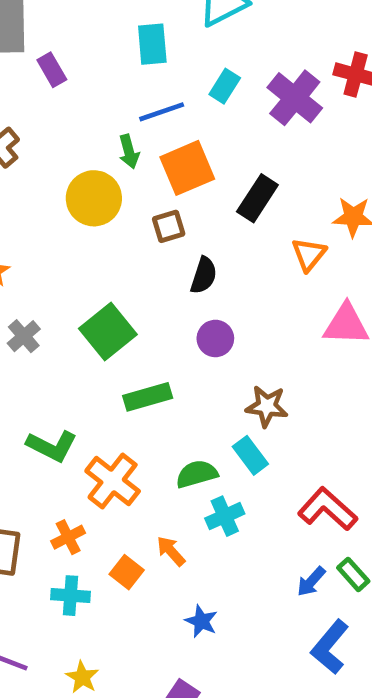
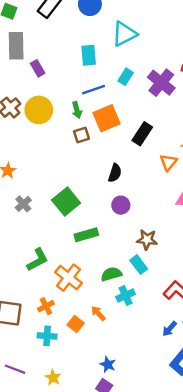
yellow circle: (94, 198) -> (39, 110), moved
brown square: (169, 226) -> (82, 135), moved
green L-shape: (52, 446) -> (38, 260), turned -55
blue star: (201, 621) -> (108, 364), moved

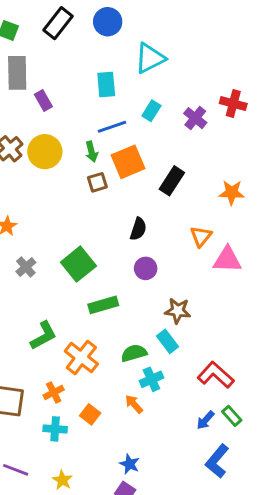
purple cross: (161, 83) -> (195, 118), size x0.7
orange triangle: (168, 162) -> (201, 236), moved
orange arrow: (98, 313) -> (134, 404), moved

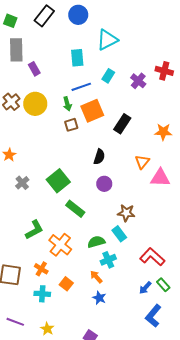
green rectangle: (103, 305) -> (75, 209), turned 54
orange cross: (54, 392) -> (41, 269), turned -32
blue star: (130, 464) -> (99, 298), moved

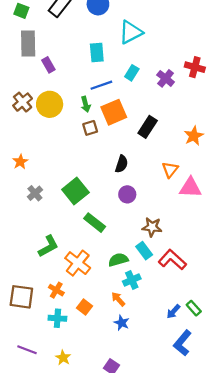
orange star: (163, 132) -> (194, 136), turned -30
red L-shape: (152, 257) -> (172, 260), moved

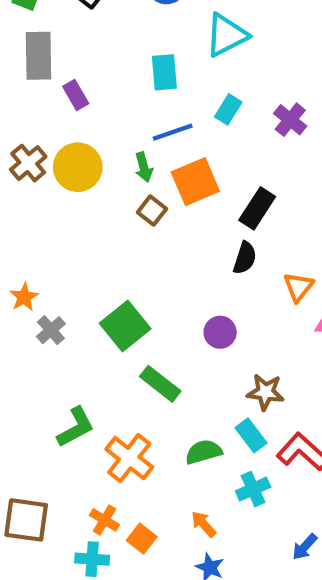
brown square: (90, 128) -> (152, 211), turned -35
orange star: (20, 162) -> (24, 297), moved
black semicircle: (122, 164) -> (245, 258), moved
cyan cross: (132, 280) -> (253, 489), moved
orange cross: (56, 290) -> (105, 520), moved

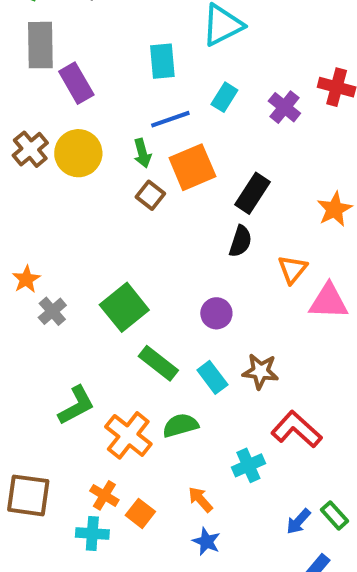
purple rectangle: (76, 95) -> (76, 83), size x1.4
cyan rectangle: (251, 435) -> (212, 377), moved
green semicircle: (204, 452) -> (180, 425), moved

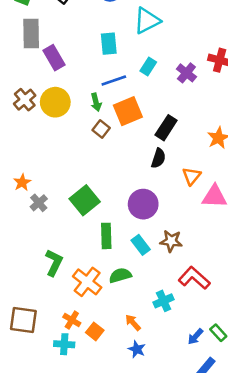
purple circle: (216, 313) -> (143, 204), size x1.5
green rectangle: (158, 363) -> (106, 236), turned 50
green L-shape: (76, 405) -> (54, 263), turned -36

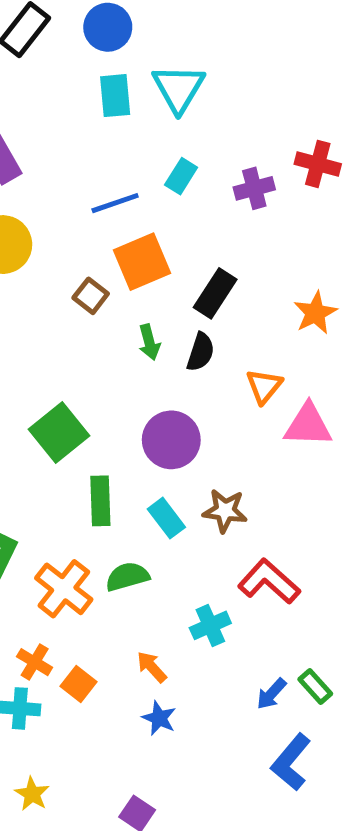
cyan triangle: (147, 21) -> (179, 88), turned -32
cyan rectangle: (109, 44) -> (115, 96), moved
purple cross: (186, 73) -> (254, 188), turned 36
green arrow: (96, 102) -> (149, 342), moved

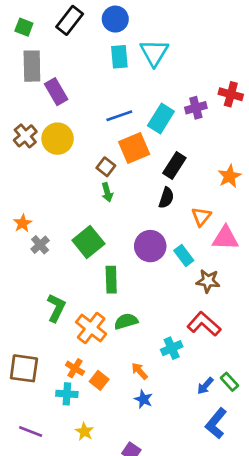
cyan rectangle: (181, 176) -> (161, 118), moved, size x1.5
green arrow: (149, 342) -> (107, 192), moved
brown star: (225, 511) -> (208, 281), moved
cyan rectangle: (166, 518) -> (184, 255), moved
yellow star: (32, 794) -> (84, 431), moved

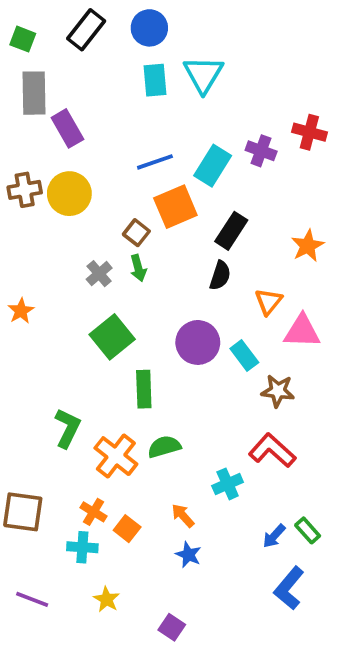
purple cross: (196, 108) -> (261, 151), turned 35
brown cross: (25, 136) -> (25, 190), turned 30
gray cross: (40, 245) -> (99, 274), moved

